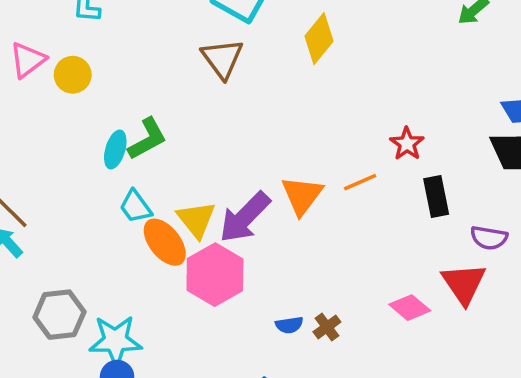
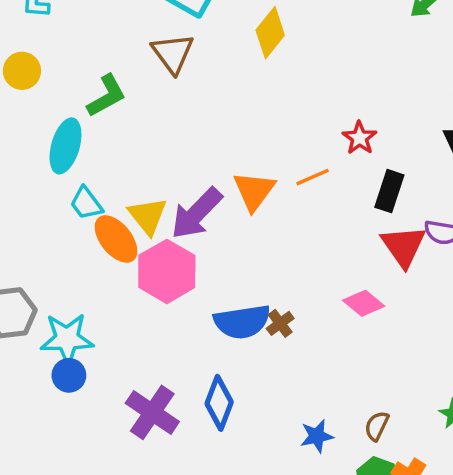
green L-shape: (147, 139) -> (106, 96), moved
cyan ellipse: (115, 150) -> (65, 146), size x1.4
black rectangle: (436, 196) -> (389, 191), turned 30
red triangle: (464, 284) -> (403, 246), moved
blue semicircle: (289, 325) -> (242, 322), size x2.0

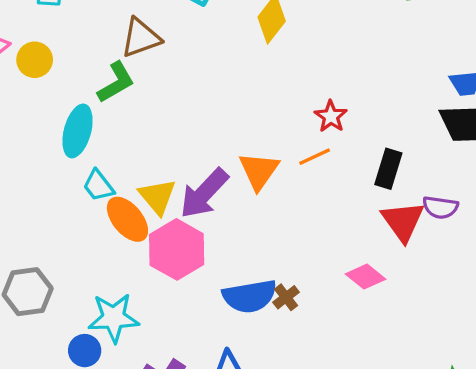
brown triangle: (173, 53) -> (141, 38), moved, turned 48
red star: (360, 138) -> (331, 116), moved
cyan star: (67, 339) -> (114, 318), moved

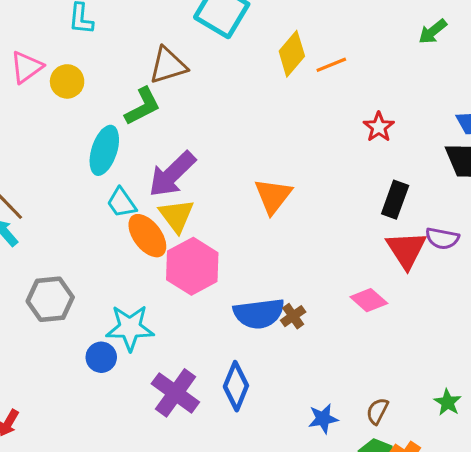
red star: (331, 116) -> (379, 127), moved
orange line: (315, 157) -> (331, 65), moved
purple arrow: (204, 193) -> (172, 174), moved

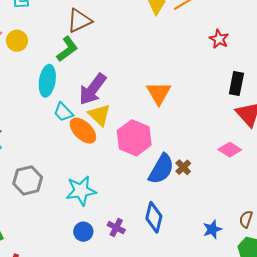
pink hexagon: (192, 266) -> (134, 138), moved
blue semicircle: (259, 314) -> (161, 169), turned -44
blue circle: (101, 357) -> (83, 232), moved
purple cross: (175, 393) -> (116, 228), size x0.6

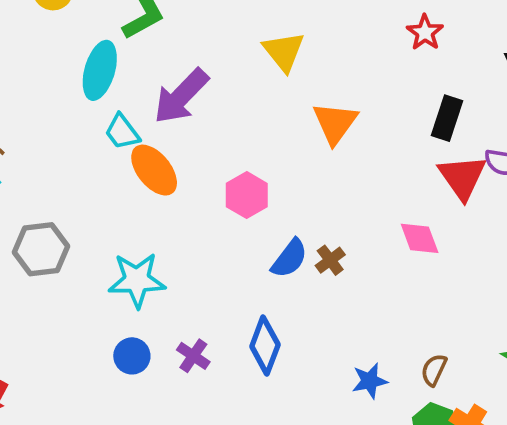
orange triangle: (159, 93) -> (335, 123), moved
yellow triangle: (99, 115) -> (284, 51), moved
pink hexagon: (134, 138) -> (247, 195), size x0.7
pink diamond: (230, 150) -> (420, 238), turned 30
blue semicircle: (161, 169) -> (289, 258), size x0.7

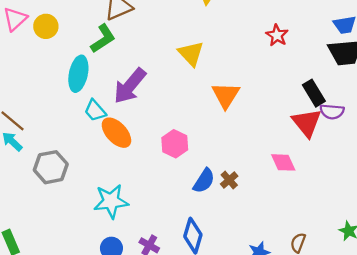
black rectangle: (447, 118) -> (314, 93), moved, turned -45
gray hexagon: (41, 249) -> (51, 167), moved

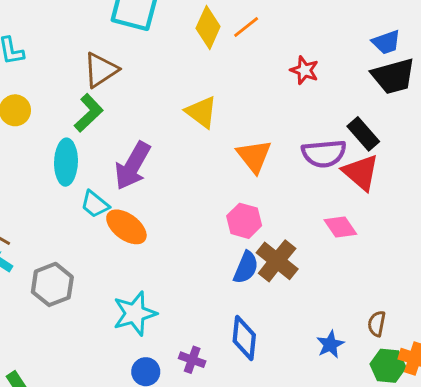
purple semicircle: (332, 112) -> (324, 154), moved, size x1.4
pink hexagon: (175, 144) -> (244, 221), moved
brown cross: (229, 180) -> (277, 261), size x1.8

